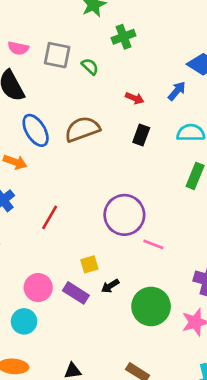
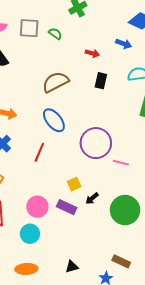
blue arrow: (177, 91) -> (124, 44), turned 77
blue ellipse: (36, 130) -> (54, 120), moved

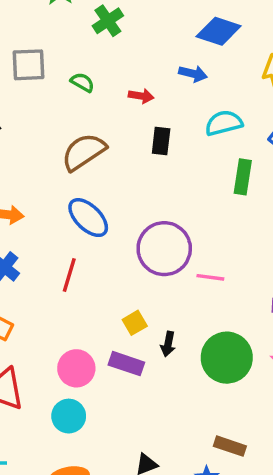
green semicircle: (55, 34) -> (82, 82), moved
black arrow: (92, 198) -> (168, 344), turned -32

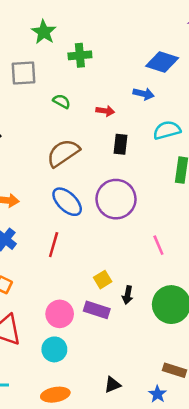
green cross: (108, 21) -> (80, 55), turned 30
gray square: (29, 65) -> (24, 73), moved
purple circle: (164, 249) -> (116, 199), moved
pink line: (210, 277) -> (158, 245), turned 60

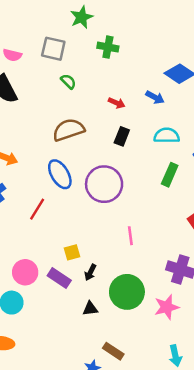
green semicircle: (62, 101) -> (68, 81), moved
black triangle: (113, 385) -> (90, 309), moved

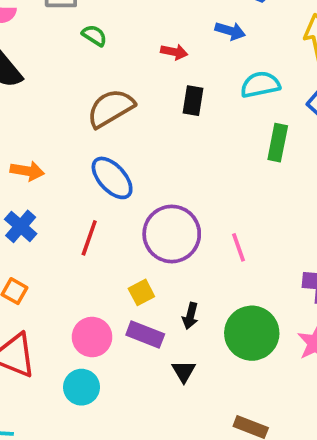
purple circle: (104, 184) -> (172, 234), moved
yellow square: (72, 252) -> (141, 292), moved
black triangle: (90, 309) -> (184, 371), moved, turned -42

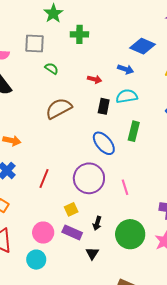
cyan semicircle: (260, 85) -> (127, 96), moved
green rectangle: (278, 143) -> (134, 131), moved
blue ellipse: (112, 178) -> (104, 143), moved

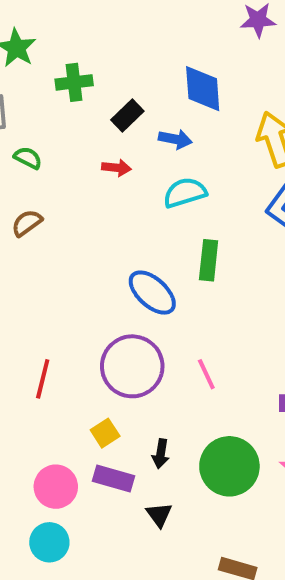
blue diamond: (143, 46) -> (203, 89), turned 70
black rectangle: (104, 106) -> (127, 115), moved, turned 42
brown semicircle: (59, 108) -> (27, 223), moved, size x0.6

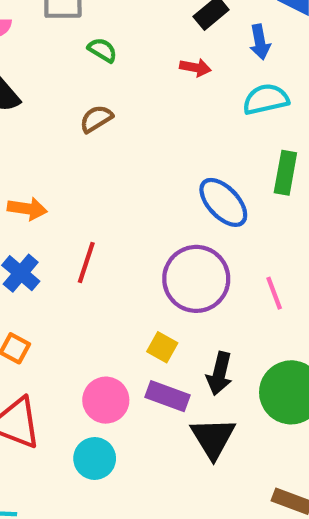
blue arrow: (175, 139) -> (260, 42), turned 64
red line: (43, 379) -> (86, 263), moved
yellow square: (105, 433) -> (162, 347), turned -32
black arrow: (161, 454) -> (219, 374), size x1.4
black triangle: (159, 515) -> (213, 438), size x1.6

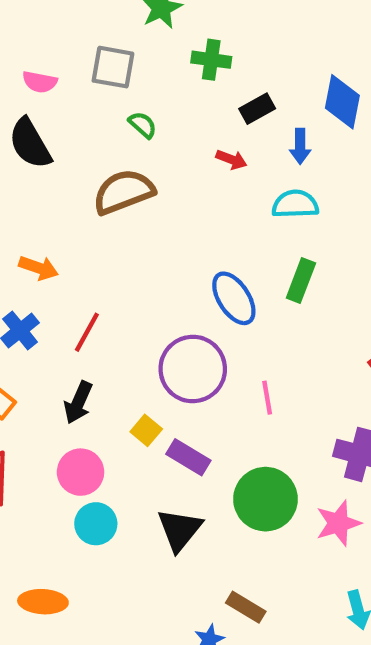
brown semicircle: (96, 119) -> (124, 192), size x1.8
black arrow: (219, 374) -> (78, 403), moved
purple rectangle: (167, 396) -> (188, 457), moved
cyan circle: (95, 458) -> (96, 524), moved

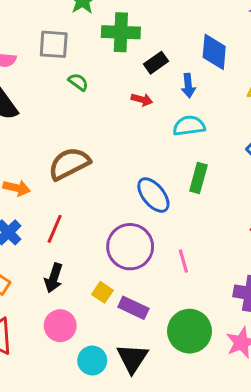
green cross: (211, 60) -> (121, 32), size x1.4
brown semicircle: (124, 192) -> (69, 164), moved
cyan circle: (96, 524) -> (92, 361), moved

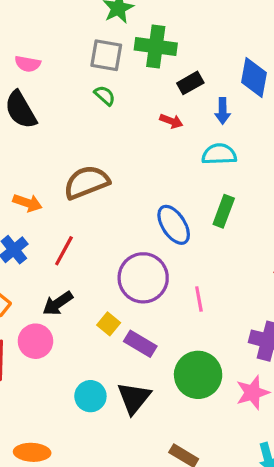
gray square: (54, 44) -> (106, 55), moved
black arrow: (54, 278) -> (58, 303), turned 32
pink circle: (60, 326) -> (35, 341), moved

